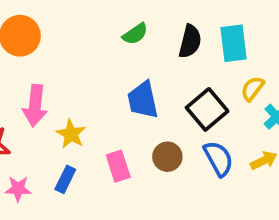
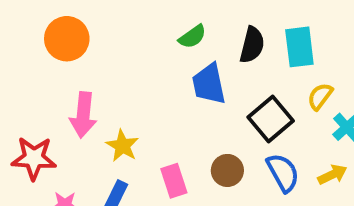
blue trapezoid: (143, 100) -> (209, 84), moved

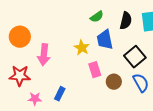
orange circle: (67, 39) -> (20, 37), moved
yellow star: (122, 146) -> (82, 48), moved
pink rectangle: (174, 181) -> (95, 70), moved

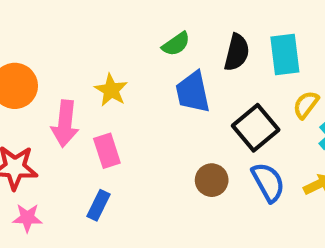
yellow star: (82, 48) -> (111, 90), moved
pink rectangle: (95, 70) -> (107, 151), moved
pink star: (35, 99) -> (27, 218), moved

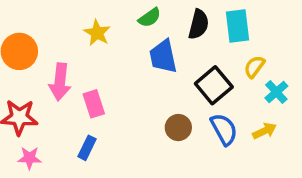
yellow star: (111, 90) -> (97, 33), moved

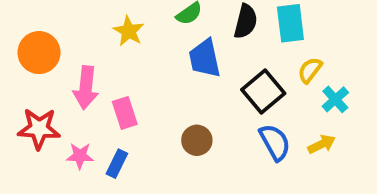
brown circle: (178, 128) -> (197, 140), moved
pink star: (29, 158) -> (80, 156), moved

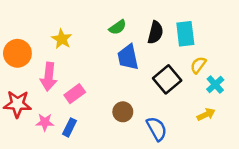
yellow star: (129, 31) -> (62, 39), moved
pink rectangle: (125, 113) -> (75, 94), turned 72
blue semicircle: (275, 142) -> (157, 129), moved

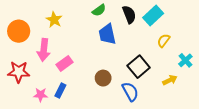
black semicircle: (155, 32) -> (129, 14), turned -36
cyan rectangle: (185, 34) -> (153, 15), turned 54
black square: (167, 79) -> (139, 67), moved
cyan cross: (215, 84) -> (185, 60), moved
pink star: (45, 122) -> (41, 95), moved

